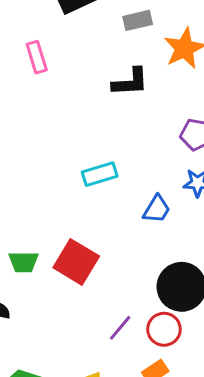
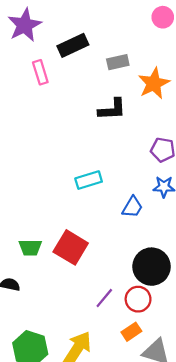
pink rectangle: (37, 57) -> (40, 72), moved

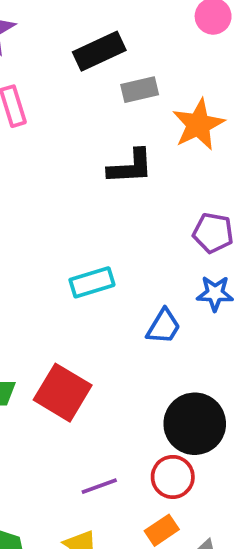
black rectangle: (73, 45) -> (99, 51), moved
purple line: (104, 298) -> (99, 486), moved, turned 30

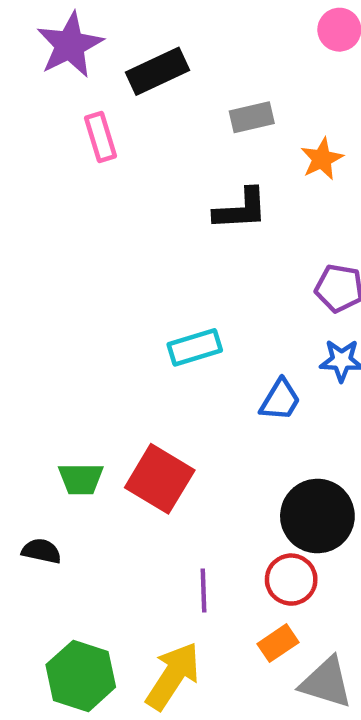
black rectangle: (99, 51) -> (157, 71), moved
orange star: (198, 125) -> (322, 159), size x0.7
purple line: (99, 486) -> (204, 590), turned -72

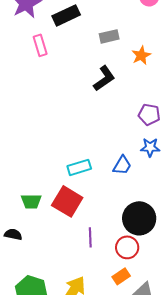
black L-shape: (241, 209) -> (104, 78), turned -32
cyan rectangle: (195, 347) -> (79, 167), moved
purple line: (204, 590) -> (90, 237), moved

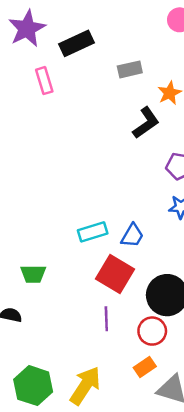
black L-shape: (104, 78) -> (146, 123), moved
blue trapezoid: (122, 165) -> (132, 236), moved
red square: (67, 201) -> (115, 274), moved

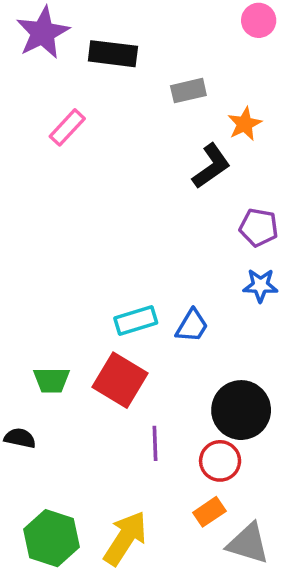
black rectangle: (77, 43) -> (113, 54), turned 32
pink rectangle: (44, 81) -> (67, 127), moved, turned 60
red square: (115, 274) -> (120, 380), moved

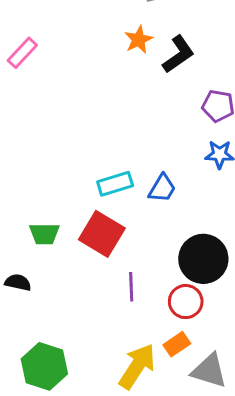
orange star: (245, 124) -> (139, 40), moved
pink rectangle: (67, 127) -> (22, 53), moved
yellow arrow: (125, 538) -> (137, 366), moved

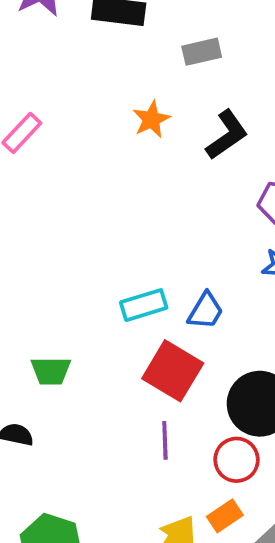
orange star: (139, 40) -> (151, 119), moved
red square: (102, 234) -> (173, 371), moved

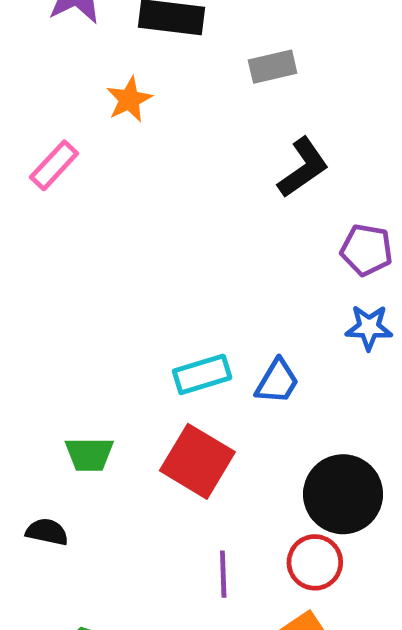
orange star: (151, 119) -> (129, 100), moved
red square: (173, 371) -> (197, 461), moved
purple line: (165, 440) -> (223, 574), moved

